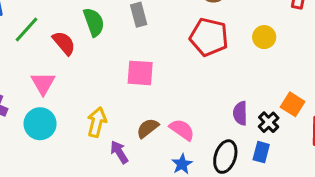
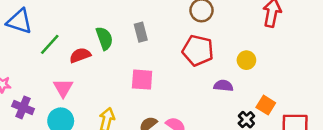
yellow circle: (264, 37) -> (246, 60), moved
red semicircle: (64, 43) -> (80, 55), turned -70
purple semicircle: (240, 113) -> (223, 86), moved, turned 96

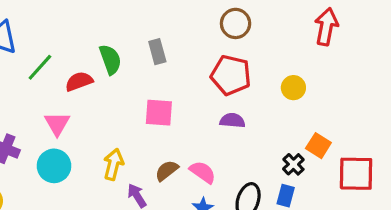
purple semicircle: (223, 86) -> (232, 120), moved

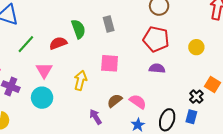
green line: (40, 67) -> (26, 44), moved
yellow arrow: (113, 164) -> (80, 80), moved

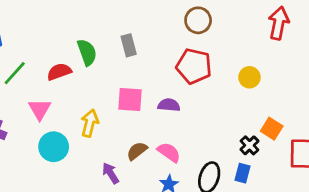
purple semicircle: (157, 68) -> (169, 105), moved
cyan circle: (42, 98) -> (54, 147), moved

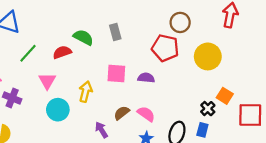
brown circle: (198, 20) -> (180, 22), moved
green semicircle: (87, 52) -> (83, 37), turned -42
yellow circle: (249, 77) -> (208, 56), size x1.6

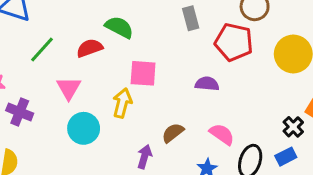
gray rectangle: (115, 32) -> (191, 18), moved
pink square: (116, 74) -> (143, 73), moved
pink semicircle: (146, 114) -> (222, 134), moved
purple arrow: (101, 130) -> (145, 157), turned 49
blue rectangle: (202, 130) -> (286, 157), turned 48

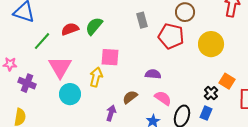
green semicircle: (119, 27) -> (94, 26), turned -78
red semicircle: (90, 48) -> (70, 29), moved
purple semicircle: (207, 84) -> (153, 74), moved
pink triangle: (69, 88) -> (60, 67), size x1.4
blue rectangle: (286, 157) -> (206, 113), turned -40

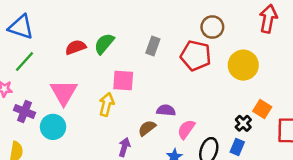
gray rectangle: (142, 20) -> (153, 46), moved, turned 35
green line: (42, 41) -> (24, 61), moved
purple semicircle: (153, 74) -> (166, 110), moved
cyan circle: (70, 94) -> (53, 127), moved
pink semicircle: (163, 98) -> (186, 129), turned -90

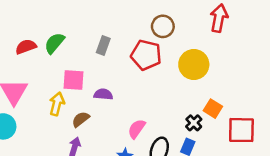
purple semicircle: (166, 110) -> (103, 94), moved
brown semicircle: (147, 128) -> (81, 119), moved

